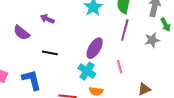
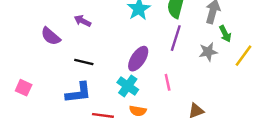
blue L-shape: (32, 80) -> (78, 93), moved, turned 95

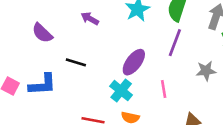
purple arrow: (82, 21) -> (90, 19), moved
gray star: (208, 52) -> (206, 71), moved
blue L-shape: (78, 93) -> (43, 84), moved

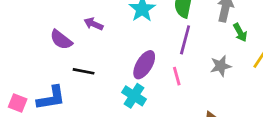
purple semicircle: (42, 33) -> (61, 40), moved
pink line: (164, 89) -> (177, 76), moved

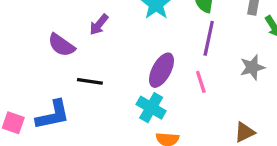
purple arrow: (93, 24) -> (99, 25), turned -72

